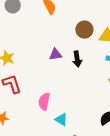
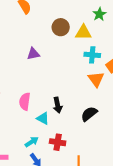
black arrow: (77, 59) -> (58, 105), moved

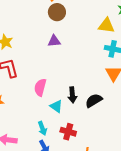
brown circle: (61, 27) -> (57, 12), moved
black semicircle: (89, 114) -> (94, 101), moved
cyan arrow: (32, 142) -> (42, 128), turned 96

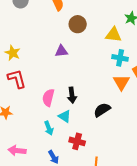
brown circle: (57, 12) -> (78, 24), moved
black arrow: (72, 95) -> (72, 95), moved
cyan arrow: (42, 128) -> (49, 128), moved

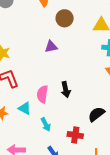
black semicircle: (102, 110) -> (96, 114), moved
cyan triangle: (65, 116) -> (25, 108), moved

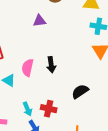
cyan arrow: (46, 124) -> (27, 109), moved
red cross: (75, 135) -> (49, 109), moved

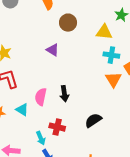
purple triangle: (40, 21) -> (53, 50), turned 40
red cross: (49, 109) -> (57, 127), moved

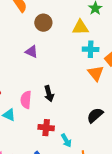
black semicircle: (93, 120) -> (95, 115), moved
cyan arrow: (41, 138) -> (66, 140), moved

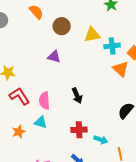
yellow triangle: (80, 27) -> (92, 35), moved
pink semicircle: (26, 100) -> (44, 101), moved
cyan arrow: (66, 140) -> (101, 140), turned -32

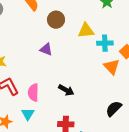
black arrow: (77, 96) -> (66, 90), turned -42
cyan triangle: (41, 122) -> (28, 114), turned 40

